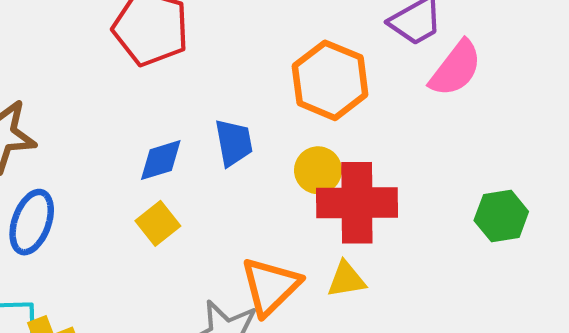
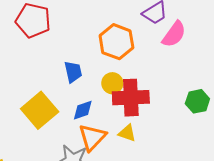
blue diamond: (161, 160) -> (83, 110), moved
yellow square: (158, 223) -> (40, 110), size x1.8
yellow triangle: (346, 280) -> (127, 133), turned 30

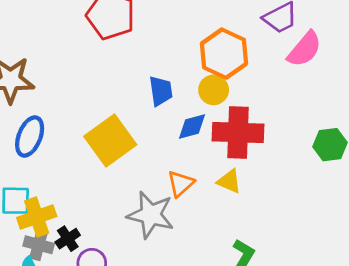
yellow circle: (112, 83) -> (214, 90), moved
blue diamond: (83, 110) -> (192, 126), moved
orange triangle: (92, 137) -> (181, 184), size x0.7

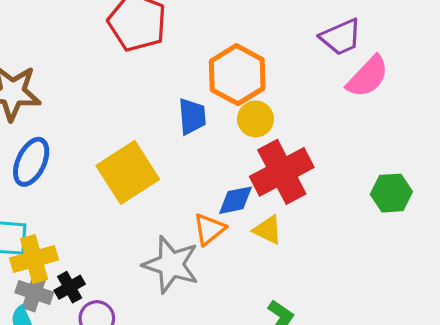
orange hexagon: (224, 54) -> (237, 75), moved
blue diamond: (192, 126) -> (235, 200), moved
red cross: (238, 133) -> (282, 172), turned -33

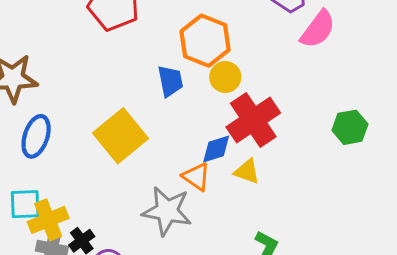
orange triangle: (209, 229) -> (196, 177), turned -40

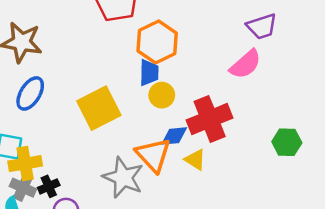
pink semicircle: (318, 29) -> (245, 64), moved
orange hexagon: (205, 41) -> (157, 42), moved
yellow circle: (225, 77) -> (162, 95), moved
orange triangle: (196, 177) -> (153, 155), size x1.5

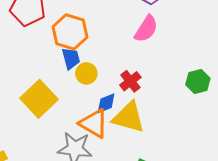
red cross: (210, 119) -> (130, 81), size x0.6
yellow triangle: (195, 160) -> (129, 117), size x1.8

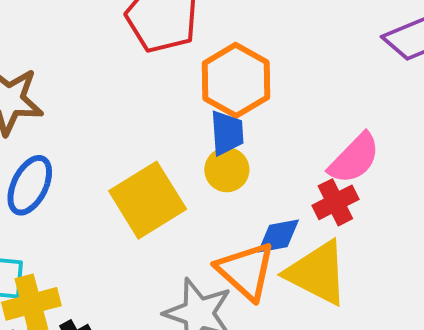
pink semicircle: (146, 29) -> (354, 158), moved
yellow circle: (86, 73) -> (227, 170), moved

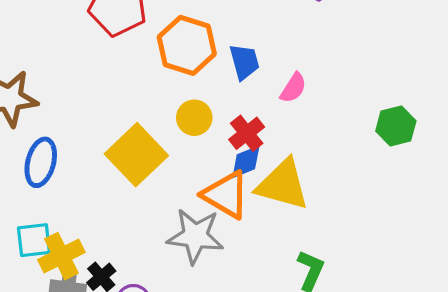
blue trapezoid: (227, 133) -> (244, 62), moved
pink semicircle: (354, 158) -> (293, 88), size x0.7
red cross: (335, 202) -> (247, 133), moved

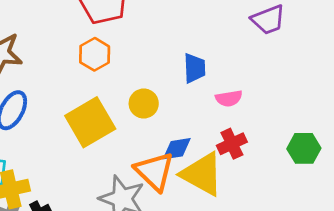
orange hexagon: (187, 45) -> (95, 54), moved, size x0.7
pink semicircle: (293, 88) -> (229, 98), turned 35
red cross: (247, 133) -> (232, 144), moved

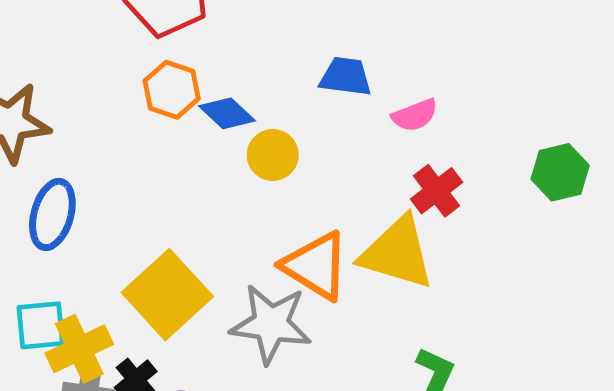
blue trapezoid: (194, 68) -> (346, 77), turned -68
yellow square: (90, 122) -> (167, 295), moved
blue diamond: (177, 149) -> (227, 113), moved, turned 64

